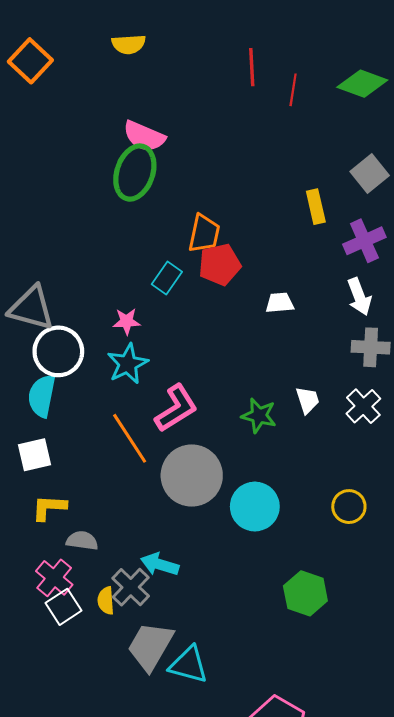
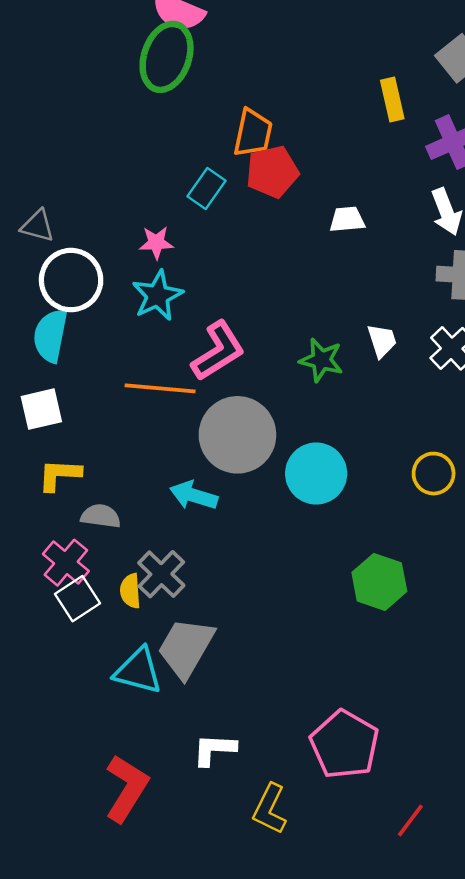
gray triangle: (31, 308) -> (38, 226), size x0.6
orange line: (130, 438) -> (160, 388), turned -52
cyan arrow: (160, 564) -> (194, 495), moved
cyan triangle: (189, 665) -> (138, 671), moved

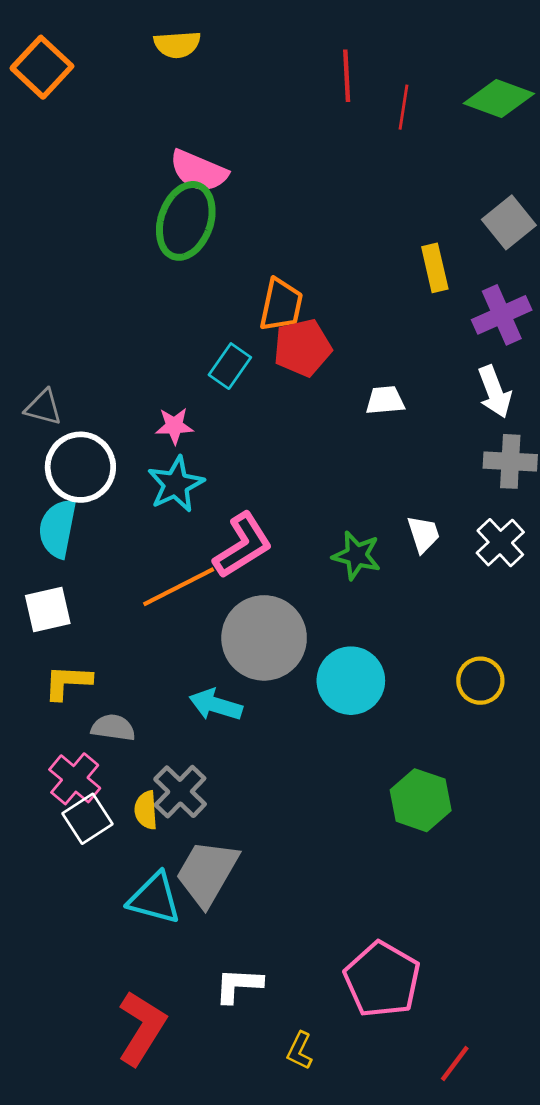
orange line: (160, 388) -> (179, 587), turned -32
yellow L-shape: (270, 809) -> (300, 1051), size x0.7

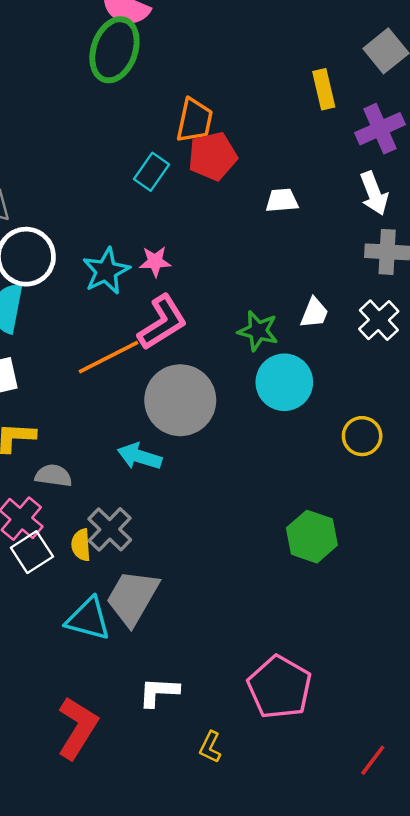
pink star: (174, 426) -> (155, 261), moved
white trapezoid: (423, 534) -> (314, 313), turned 40
cyan circle: (351, 681) -> (284, 382), moved
red line: (455, 1064) -> (373, 760), moved

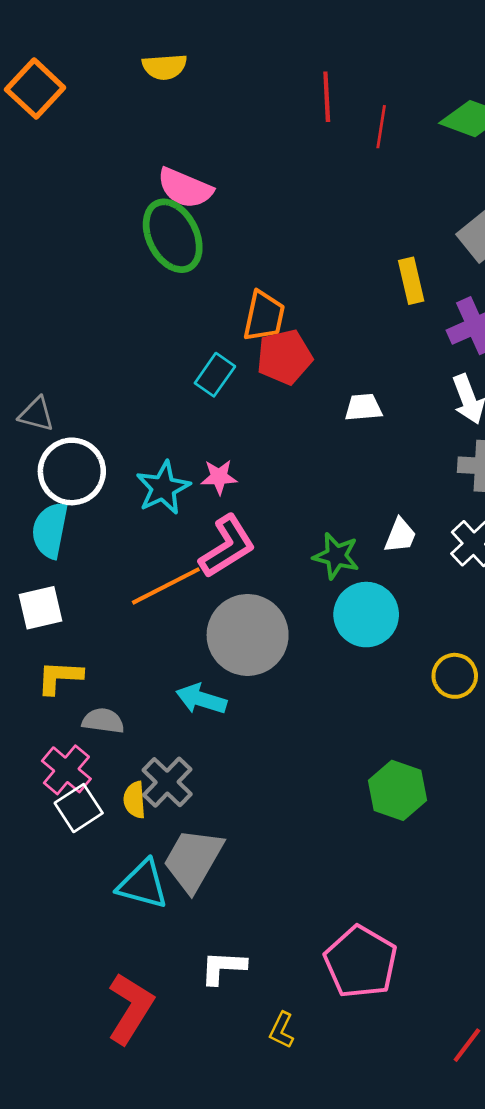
green ellipse: (114, 50) -> (173, 236), turned -46

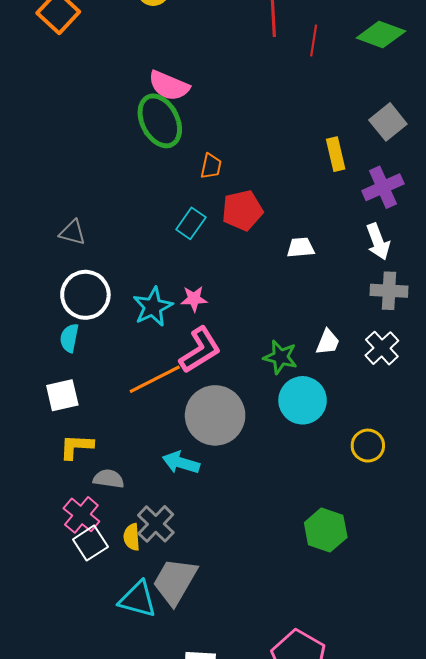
orange trapezoid: (264, 316) -> (211, 166), moved, size x0.7
gray triangle: (36, 414) -> (72, 232), moved
cyan semicircle: (50, 530) -> (69, 338), size x0.7

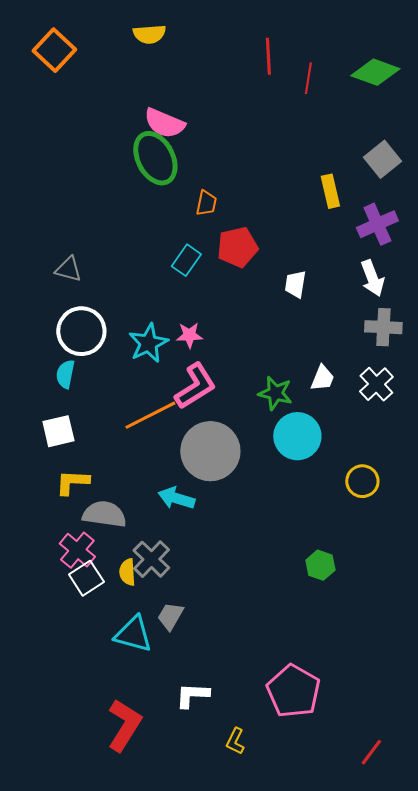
white trapezoid: (301, 248) -> (295, 284), turned -76
gray semicircle: (109, 479) -> (104, 514), size x1.4
green hexagon: (326, 530) -> (320, 565), size x0.7
gray trapezoid: (175, 581) -> (170, 616), size x0.6

